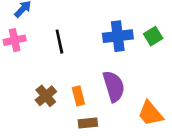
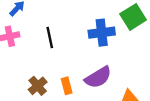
green square: (153, 36) -> (133, 17), moved, size x1.5
purple semicircle: (114, 86) -> (98, 77), turned 76

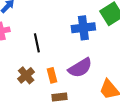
black line: (50, 37) -> (37, 43), moved

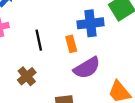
orange rectangle: (52, 75) -> (71, 44), moved

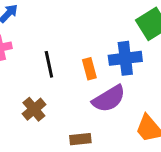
blue cross: (90, 23) -> (125, 58), moved

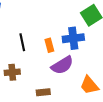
brown cross: (34, 109) -> (12, 72), turned 35

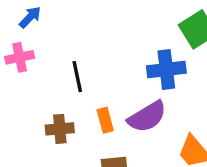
orange rectangle: (49, 45) -> (105, 120), moved

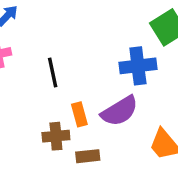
brown cross: (60, 129) -> (56, 136), moved

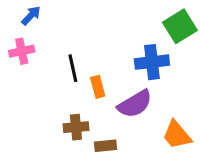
orange rectangle: (79, 114) -> (98, 87), moved

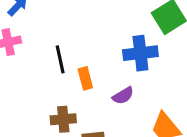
purple semicircle: (135, 104) -> (123, 96), size x0.6

